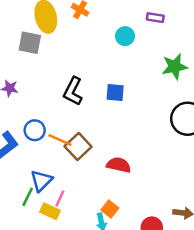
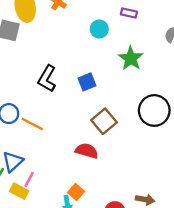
green star: (175, 67) -> (131, 58), moved, turned -30
blue square: (115, 92) -> (87, 82), turned -30
brown square: (78, 146) -> (104, 121), moved

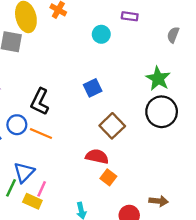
green star: (131, 58) -> (158, 79), moved
black L-shape: (47, 79) -> (40, 102), moved
orange square: (76, 192) -> (108, 177), moved

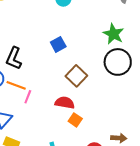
pink line: (42, 189) -> (28, 97), moved

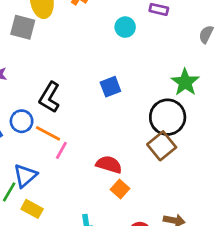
black circle: (118, 62) -> (168, 117), moved
brown square: (76, 76) -> (162, 146), moved

